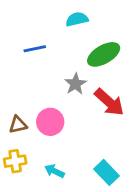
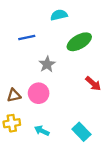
gray star: (76, 84) -> (47, 64), moved
red arrow: (109, 102) -> (93, 84), moved, size x0.7

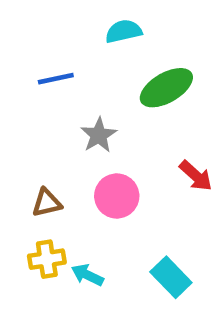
pink circle: (39, 93) -> (117, 196), moved
brown triangle: (14, 95) -> (47, 203), moved
yellow cross: (12, 123) -> (47, 259), moved

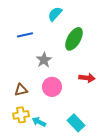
cyan semicircle: (124, 31) -> (55, 14), turned -35
green ellipse: (166, 88) -> (74, 39), turned -30
red arrow: (196, 176) -> (87, 78), turned -35

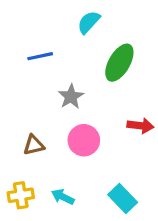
yellow cross: (21, 115) -> (21, 195), moved

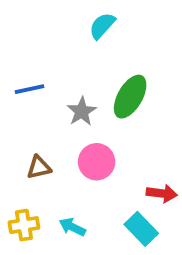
blue line: (40, 56) -> (30, 89), moved
green ellipse: (119, 63) -> (130, 97), moved
red arrow: (140, 126) -> (162, 193), moved

